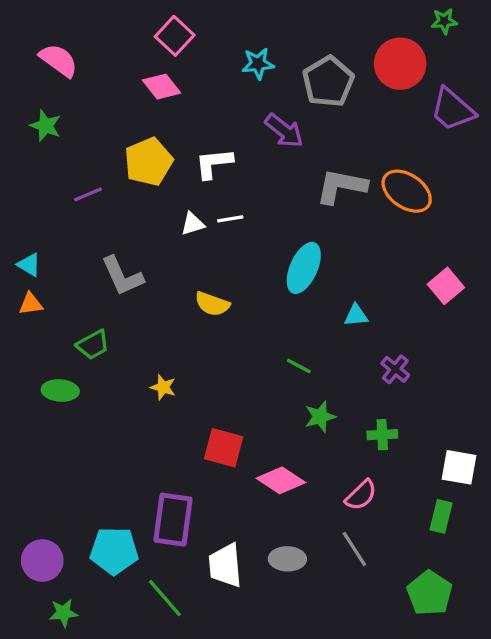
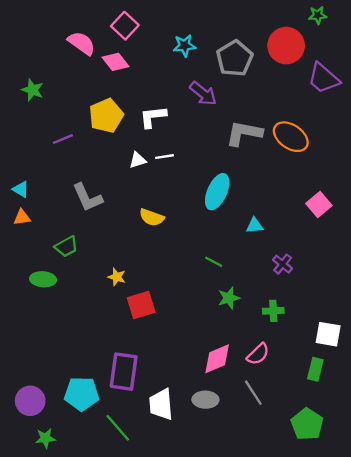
pink semicircle: (59, 60) -> (82, 43), moved
red square: (224, 448) -> (141, 305), moved, turned -32
pink diamond: (281, 480) -> (217, 359), moved, turned -56

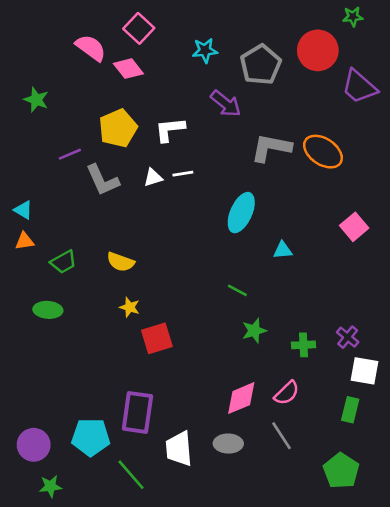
gray L-shape: (87, 197) -> (102, 180), moved
yellow semicircle: (152, 217) -> (121, 262), moved
green trapezoid: (66, 247) -> (63, 262), moved
purple cross: (283, 264) -> (348, 337), moved

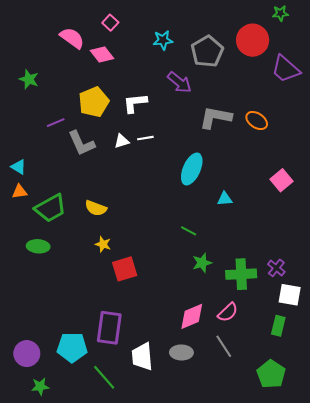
pink square: (139, 28) -> (110, 23), size x0.7
orange ellipse: (323, 152) -> (257, 121), size x0.7
green trapezoid: (63, 262) -> (50, 208), size x1.5
green cross: (304, 345) -> (241, 274), size x1.6

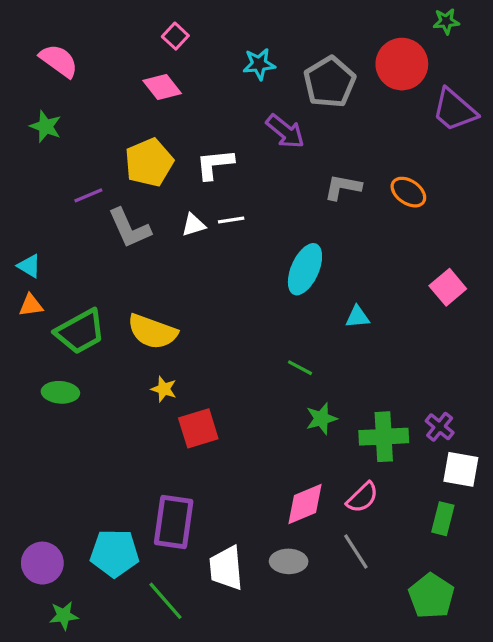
pink semicircle: (72, 38) -> (59, 61), moved
gray L-shape: (215, 117) -> (343, 187), size x0.7
yellow semicircle: (96, 208) -> (152, 332), size x1.4

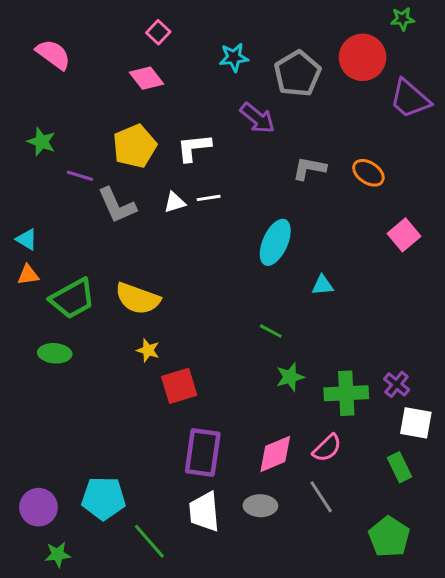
green star: (46, 126) -> (41, 142), moved
purple line: (88, 195) -> (80, 176), turned 40
pink square: (448, 287) -> (404, 235), moved
green rectangle: (443, 519) -> (400, 467), turned -40
purple rectangle: (174, 522) -> (203, 452), moved

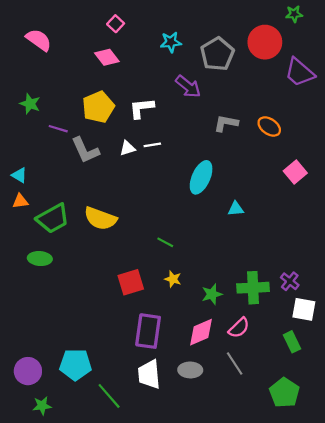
green line: (271, 331) -> (165, 242), moved
yellow star: (148, 350) -> (173, 279), moved
green star: (290, 377) -> (212, 294), moved

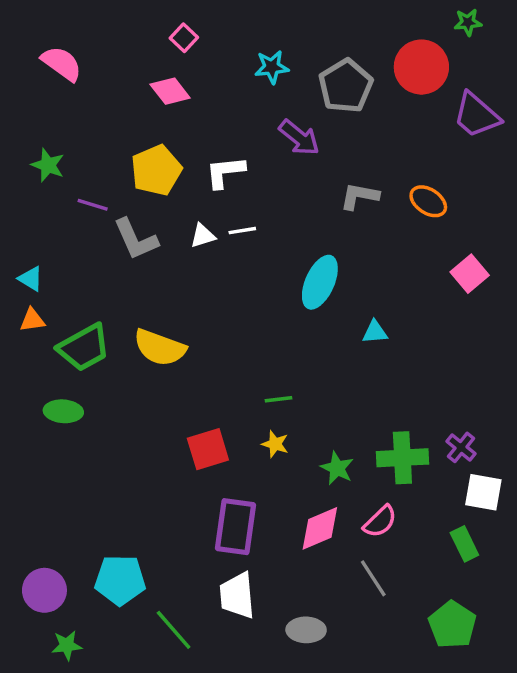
green line: (165, 242) -> (279, 399), moved, turned -35
green star: (212, 294) -> (337, 468), turned -30
gray ellipse: (190, 370) -> (306, 630), moved

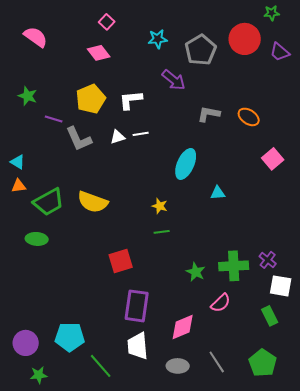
purple trapezoid: (476, 115) -> (280, 52), moved, size x0.7
yellow star: (275, 444) -> (160, 206), moved
pink diamond: (320, 528) -> (183, 327), moved
gray line: (373, 578) -> (217, 362), moved

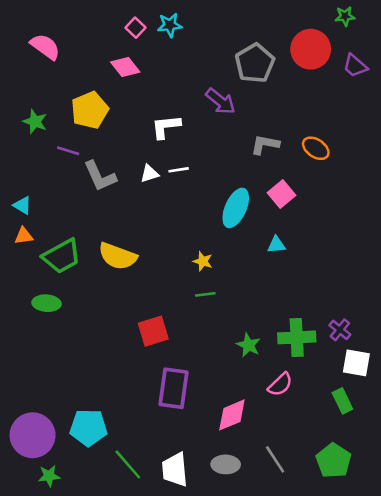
cyan star: (158, 39) -> (170, 25), moved
yellow pentagon: (91, 99) -> (90, 110), moved
pink square: (273, 159) -> (281, 194), moved
purple circle: (26, 343) -> (33, 435), size x1.4
white trapezoid: (138, 346) -> (175, 470), moved

